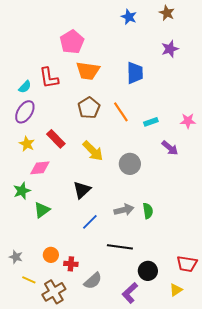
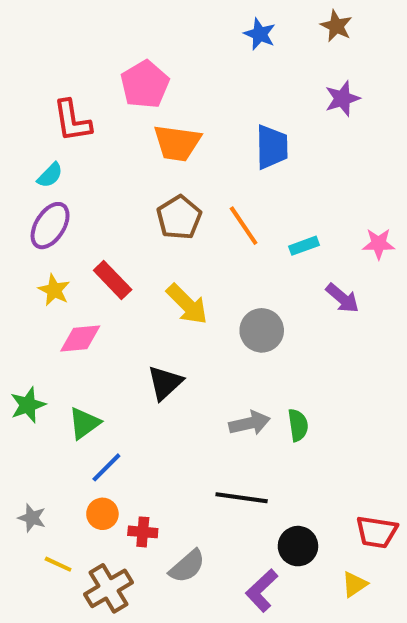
red L-shape: (49, 78) -> (72, 121), moved
green star: (22, 191) -> (28, 405), moved
blue line: (90, 222) -> (106, 467), moved

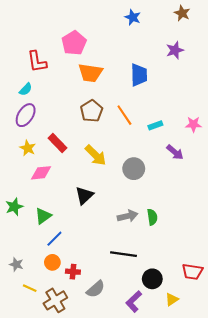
brown star: (336, 26) -> (182, 13), moved
yellow triangle: (354, 584) -> (172, 299), moved

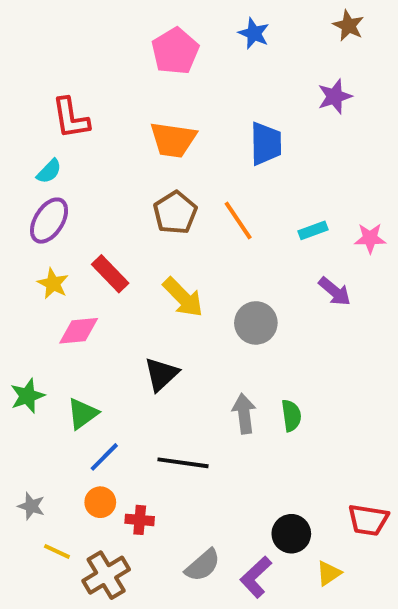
pink pentagon: (74, 43) -> (175, 51), moved
cyan rectangle: (155, 125) -> (313, 230), moved
gray arrow: (128, 216) -> (244, 414), turned -84
black line: (123, 254) -> (183, 463), moved
gray semicircle: (96, 289) -> (203, 565), moved

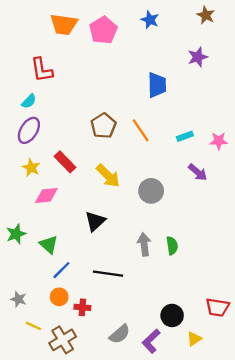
orange trapezoid: (173, 140) -> (64, 24), moved
green triangle: (83, 414) -> (49, 244), turned -42

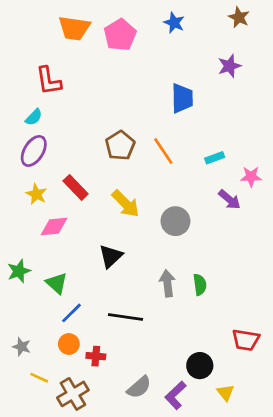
pink star: (219, 141) -> (251, 177), moved
red trapezoid: (217, 307) -> (246, 340), moved
yellow triangle: (194, 339) -> (225, 393), turned -35

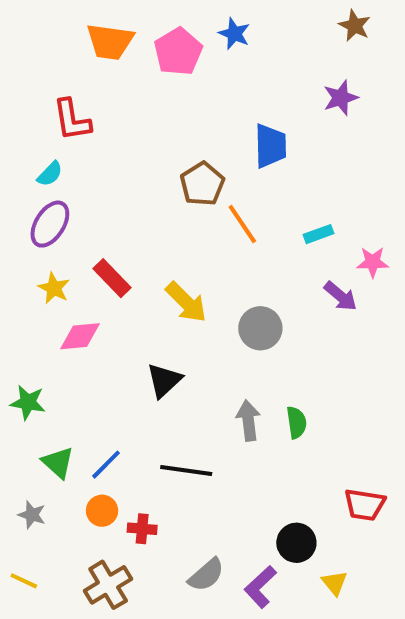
blue star: (174, 23) -> (234, 34), moved
brown pentagon: (120, 146) -> (202, 184), moved
green star: (19, 271) -> (28, 402), turned 30
green triangle: (57, 283) -> (58, 463), moved
yellow line: (39, 378) -> (24, 581), moved

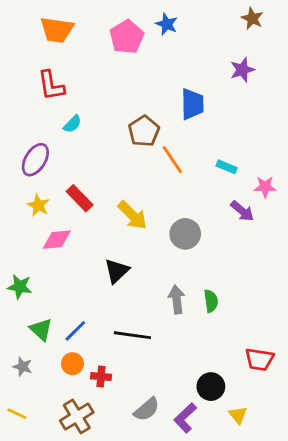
orange trapezoid: (110, 42) -> (57, 30), moved
cyan semicircle: (50, 174) -> (72, 124), moved
cyan rectangle: (319, 234) -> (227, 167), turned 42

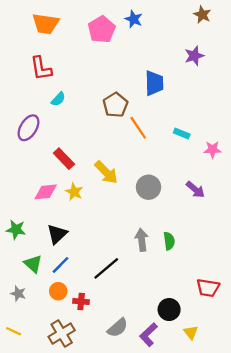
yellow star: (38, 205) -> (74, 192), moved
purple arrow: (242, 211) -> (195, 189), moved
black triangle: (117, 271) -> (57, 234), moved
black line: (132, 335) -> (106, 268), turned -48

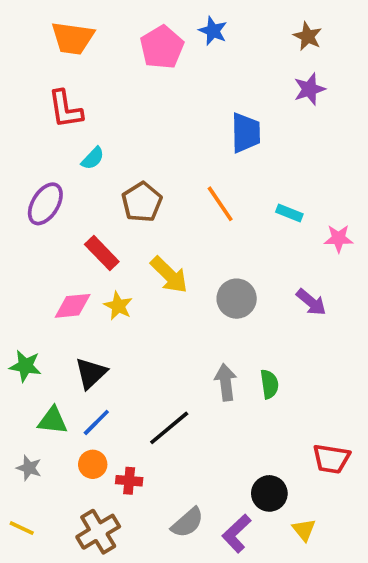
brown star: (202, 15) -> (308, 36), moved
brown pentagon: (115, 105) -> (142, 202), moved
green triangle: (33, 264) -> (53, 421), turned -36

